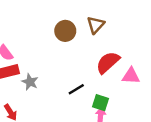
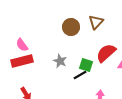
gray star: (30, 82) -> (60, 61), moved
green square: (101, 103) -> (86, 65), moved

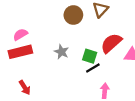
pink semicircle: (22, 45) -> (20, 34), turned 96
black line: (80, 75) -> (93, 68), moved

